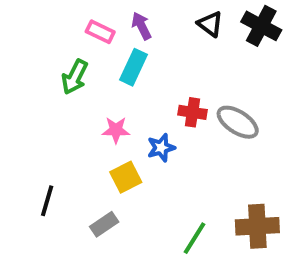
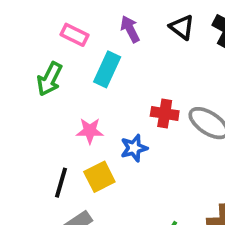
purple arrow: (141, 26) -> (130, 29), moved
black line: (47, 201) -> (61, 183), moved

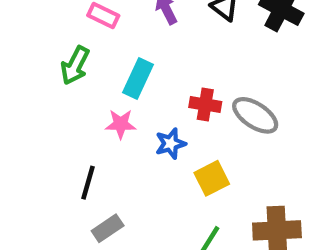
cyan rectangle: (107, 69) -> (138, 78), moved
yellow square: (99, 177) -> (212, 178), moved

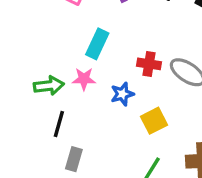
green arrow: (75, 65) -> (49, 86), moved, turned -124
gray rectangle: (108, 228) -> (74, 159), turned -40

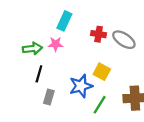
blue star: (122, 94) -> (81, 86), moved, size x1.5
yellow square: (154, 121) -> (102, 72), turned -35

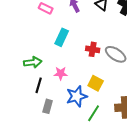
pink star: (56, 44) -> (61, 73), moved

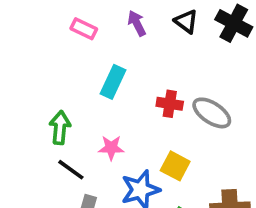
green arrow: (33, 62) -> (60, 128), turned -78
black line: (39, 85) -> (71, 170), turned -70

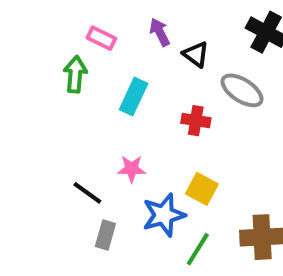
black triangle: (186, 21) -> (196, 54), moved
gray ellipse: (212, 113) -> (242, 90), moved
green arrow: (60, 128) -> (75, 74), moved

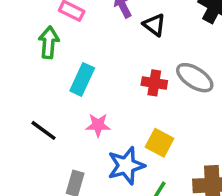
gray ellipse: (242, 90) -> (195, 78), moved
cyan rectangle: (134, 96) -> (82, 79), moved
black line: (87, 193) -> (43, 130), moved

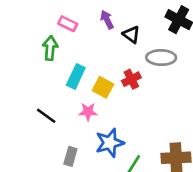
gray ellipse: (195, 78) -> (161, 58), moved, turned -32
red cross: (154, 83) -> (131, 79), turned -36
yellow square: (160, 143) -> (103, 87), moved

